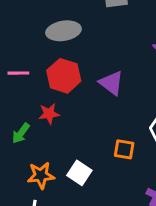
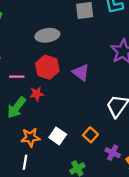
pink line: (18, 73) -> (17, 77), moved
green arrow: (21, 133) -> (17, 107), size x1.5
orange square: (124, 149) -> (90, 135), moved, turned 32

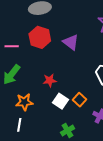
red star: (37, 94) -> (50, 80), moved
white square: (58, 136) -> (61, 101), moved

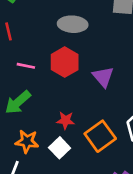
orange square: (80, 100) -> (100, 136), moved, size x1.6
white square: (61, 101) -> (60, 148), moved

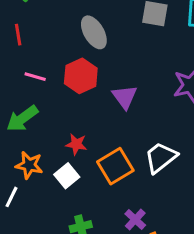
gray ellipse: (73, 24) -> (94, 32), turned 52

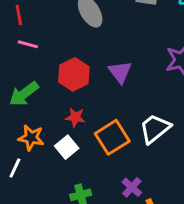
red hexagon: (81, 76) -> (74, 74), moved
pink line: (35, 77) -> (28, 44), moved

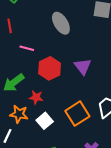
pink line: (28, 44) -> (27, 48), moved
red star: (75, 117) -> (36, 97), moved

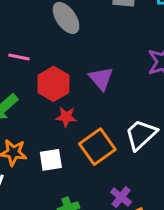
red star: (36, 97) -> (66, 117), moved
white square: (45, 121) -> (51, 160), turned 35

